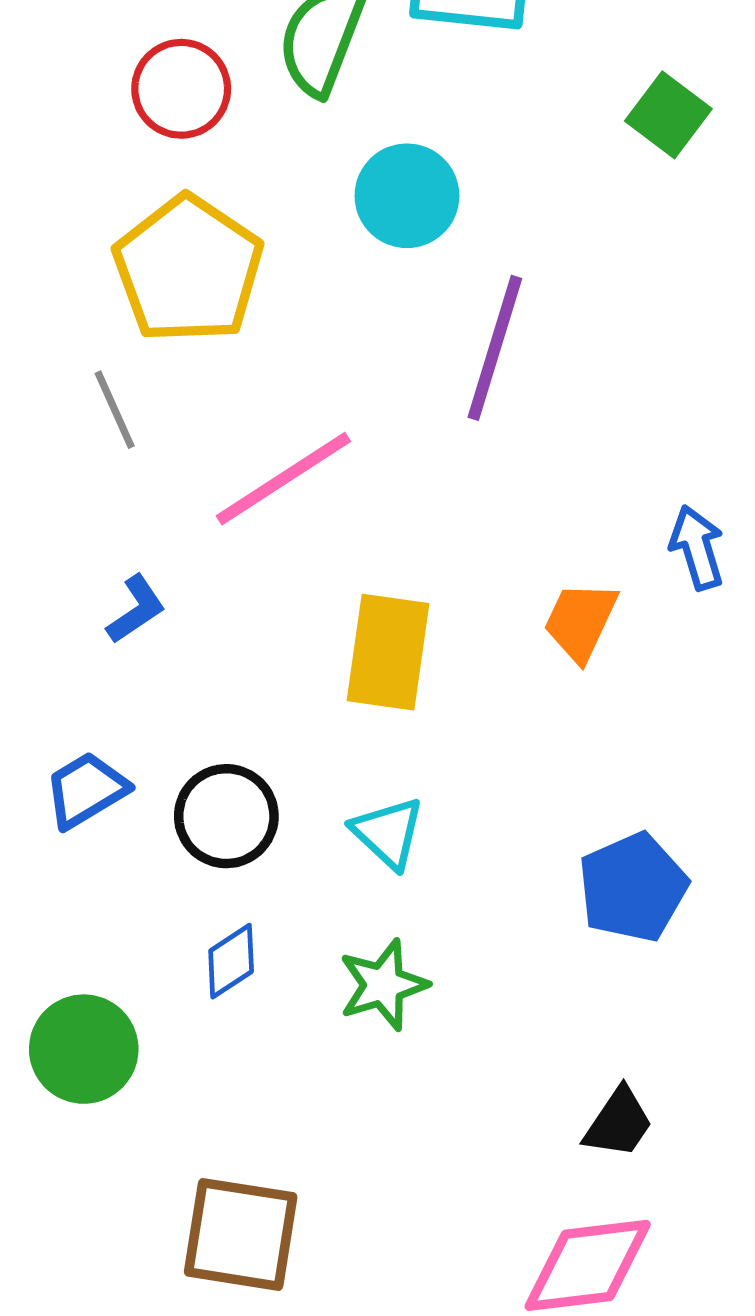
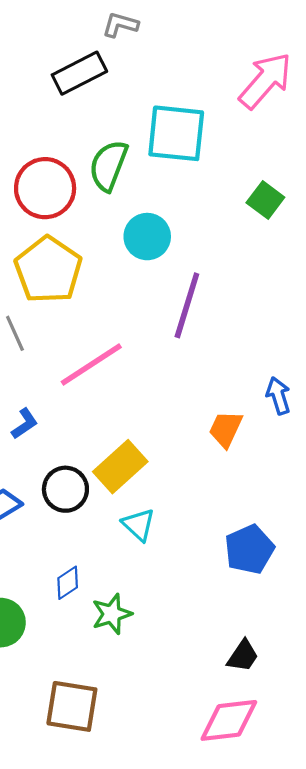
red circle: (181, 89) -> (45, 188), size x1.4
yellow rectangle: (388, 652) -> (120, 467), moved, turned 40
black circle: (226, 816) -> (65, 489), moved
green star: (383, 985) -> (112, 614), moved

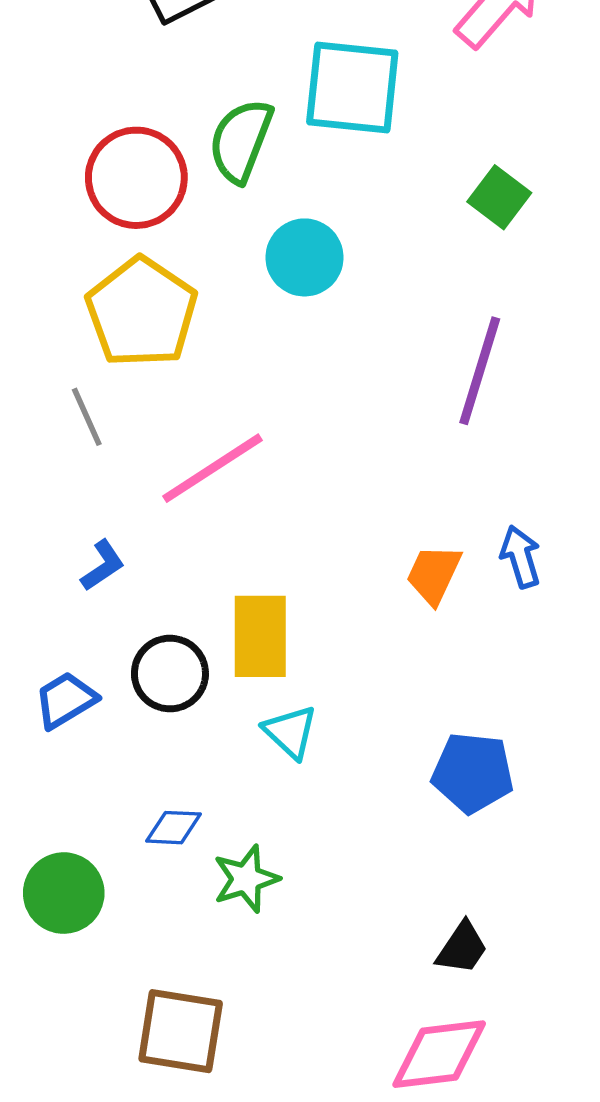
purple line: (187, 305) -> (480, 371), moved
blue arrow: (278, 396) -> (521, 557), moved
yellow rectangle: (120, 467) -> (260, 636), turned -48
blue pentagon: (249, 549) -> (473, 773), turned 30
blue diamond: (68, 583) -> (174, 828), turned 36

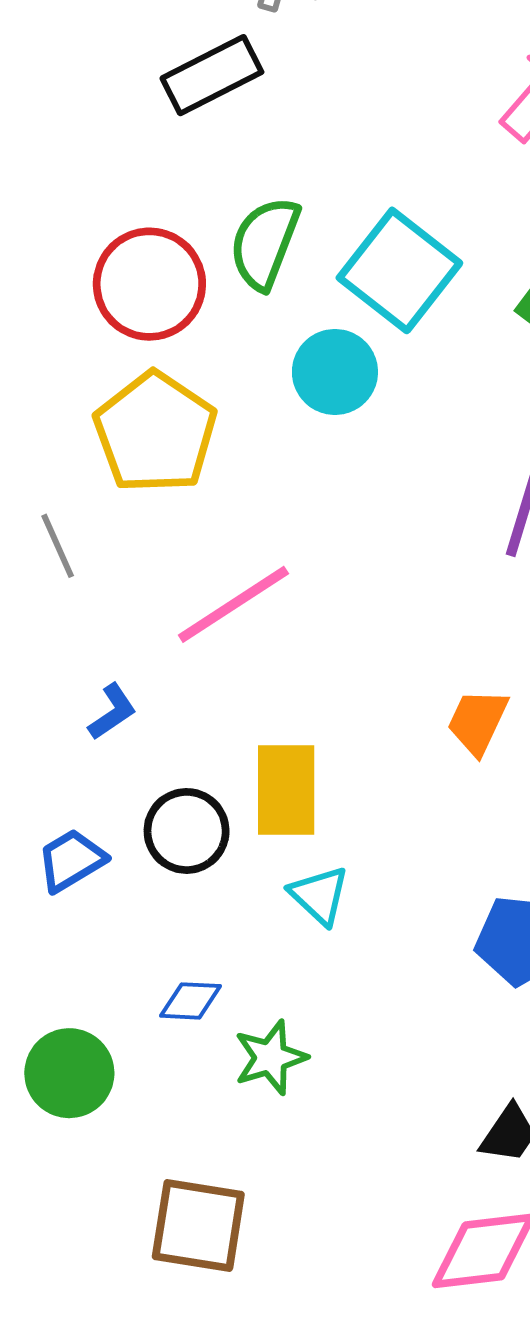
cyan square: (352, 88) -> (399, 270), moved, turned 32
gray line: (87, 417) -> (58, 546), moved

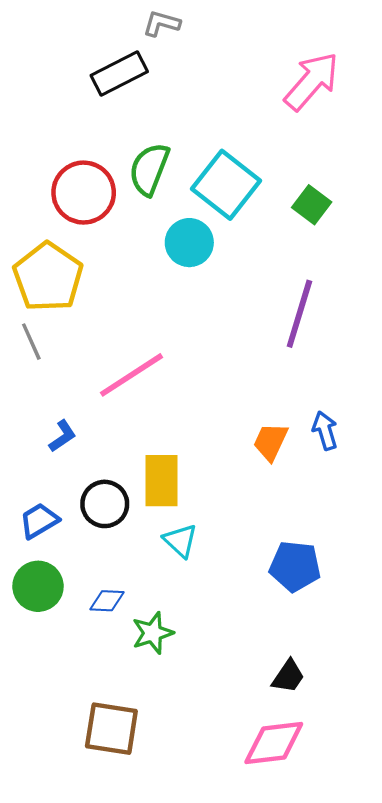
yellow pentagon: (155, 433) -> (48, 277), moved
green circle: (69, 1073) -> (38, 586), moved

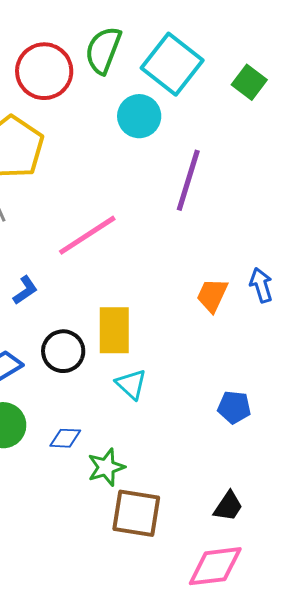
purple line: (299, 314) -> (188, 180), moved
blue pentagon: (295, 566) -> (234, 407), size x0.7
brown square: (111, 729) -> (136, 513), moved

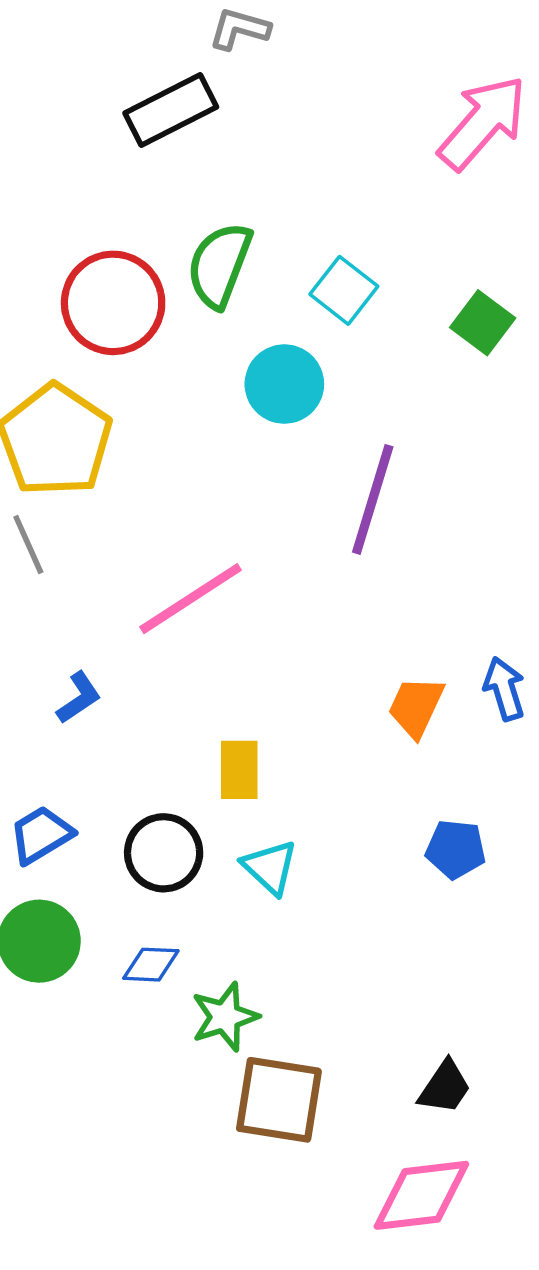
cyan square: (172, 64) -> (344, 290), size x0.6
yellow rectangle: (114, 330) -> (239, 770), size x0.7
black circle: (63, 351) -> (164, 853), moved
blue pentagon: (234, 407) -> (456, 849), moved

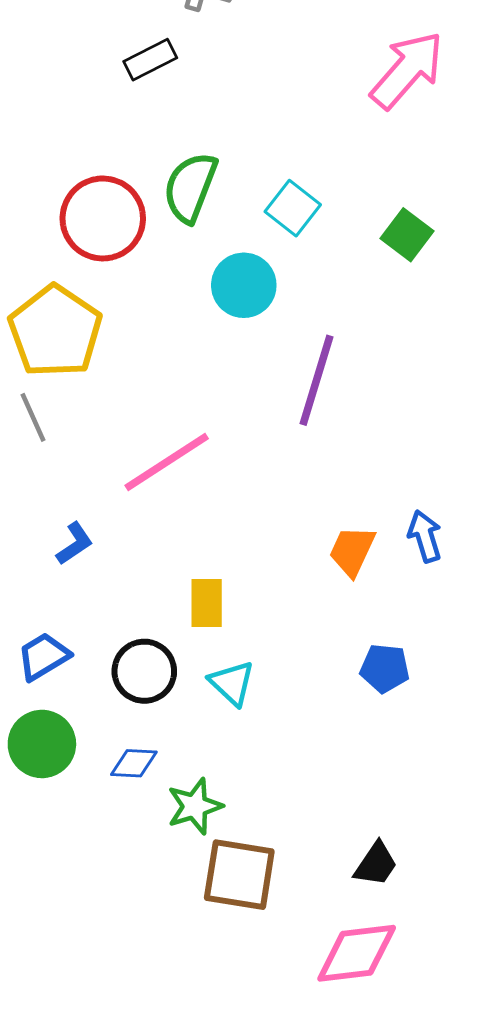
black rectangle: (171, 110) -> (150, 60), size x0.7

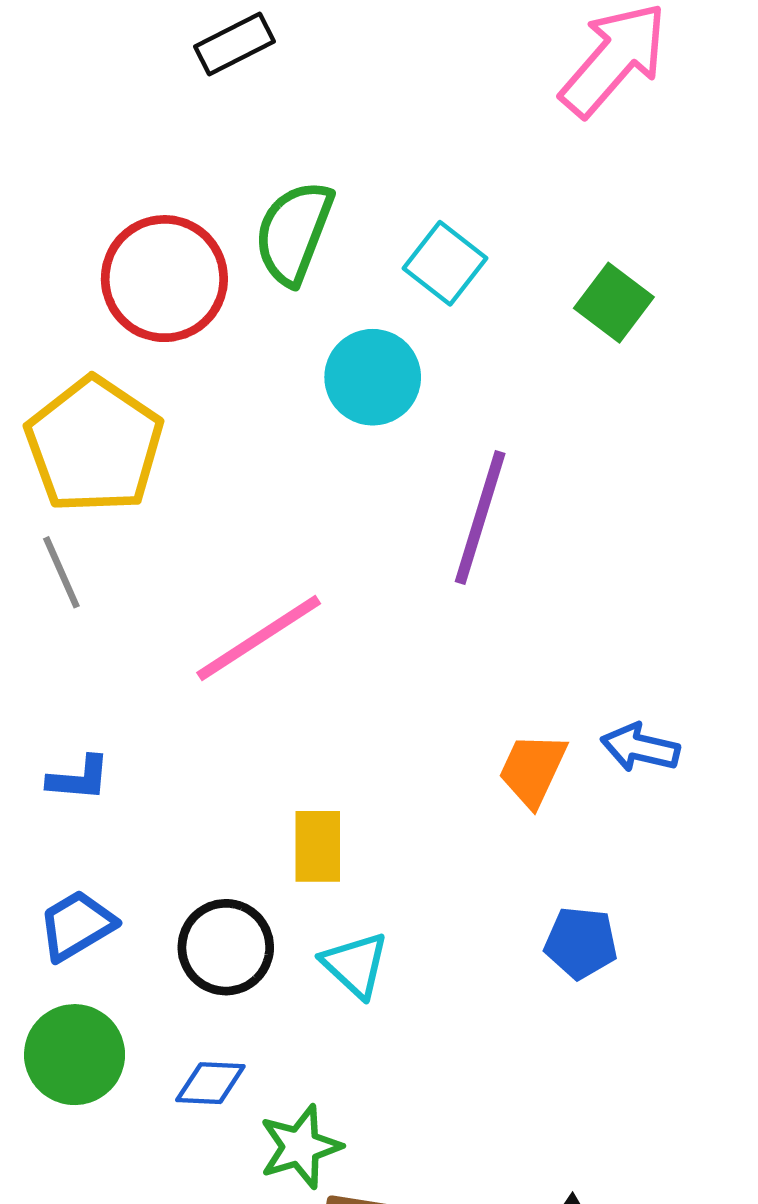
blue arrow: (425, 536) -> (640, 748), turned -60
blue L-shape: (75, 544) -> (79, 778), moved, turned 39

